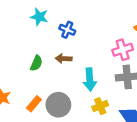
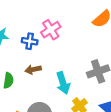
pink cross: (123, 50) -> (51, 30), moved

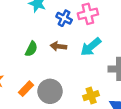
cyan arrow: (63, 83) -> (91, 47), moved, turned 50

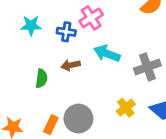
cyan arrow: (91, 47) -> (107, 53), turned 80

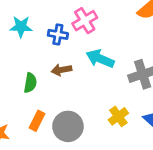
orange rectangle: (51, 125) -> (37, 121), moved

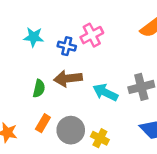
cyan arrow: (100, 59) -> (105, 92), moved
brown arrow: (61, 70) -> (68, 78), size x1.5
yellow cross: (118, 116) -> (100, 138), moved, turned -30

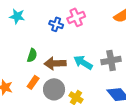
cyan star: (34, 37) -> (17, 16), moved
brown arrow: (68, 78) -> (55, 63), moved

